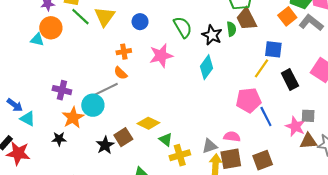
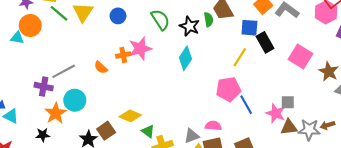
blue square: (273, 49) -> (249, 28), moved
orange cross: (124, 52) -> (123, 55), moved
black rectangle: (290, 79) -> (265, 42), moved
gray line: (106, 89) -> (64, 71), moved

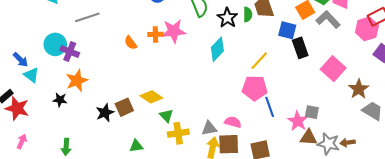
yellow line: (240, 57) -> (259, 61), moved
gray line: (64, 71) -> (87, 17), moved
cyan circle: (75, 100) -> (55, 44), moved

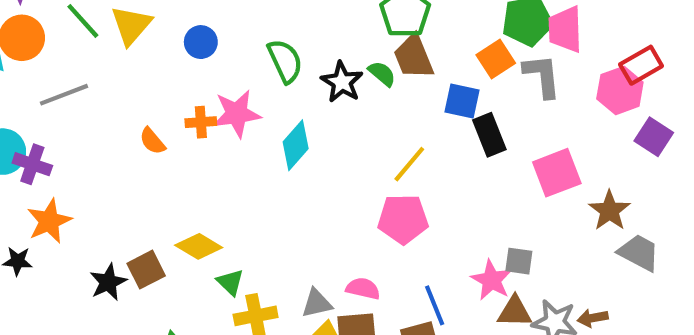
green semicircle: (248, 15) -> (382, 74), turned -48
gray L-shape: (328, 20) -> (542, 76), turned 40
cyan diamond: (217, 49) -> (296, 145), moved
pink square: (333, 69) -> (557, 173), turned 30
blue line: (270, 107) -> (435, 305), moved

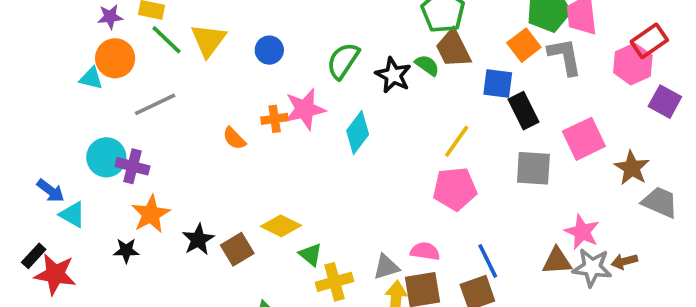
green semicircle: (285, 61) -> (343, 61), turned -117
gray square: (519, 261) -> (533, 168), moved, size x1.5
pink star: (491, 280) -> (582, 232), moved
black star: (108, 282) -> (198, 240), moved

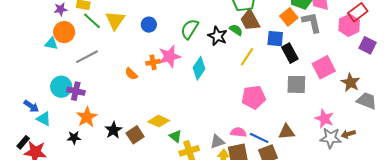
yellow line: (457, 141) -> (247, 57), moved
blue line: (488, 261) -> (259, 138), moved, turned -36
brown triangle: (557, 261) -> (287, 132), moved

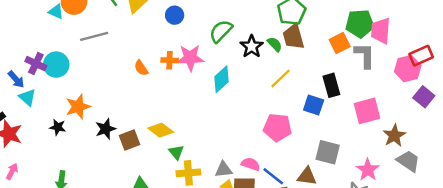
blue square: (275, 39) -> (314, 105), moved
gray square: (296, 84) -> (328, 152), moved
purple cross: (76, 91) -> (36, 64), moved
pink star: (324, 119) -> (368, 170), moved

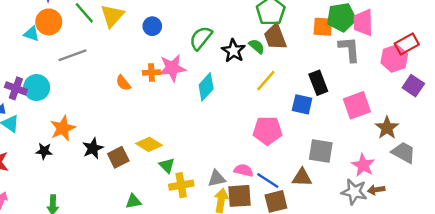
orange square: (340, 43) -> (323, 27), moved, turned 36

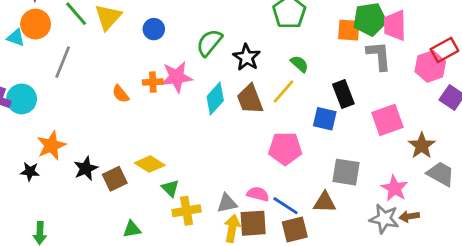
brown trapezoid: (275, 37) -> (250, 99), moved
green semicircle: (257, 46) -> (299, 64), moved
gray line: (73, 55) -> (63, 62), turned -48

